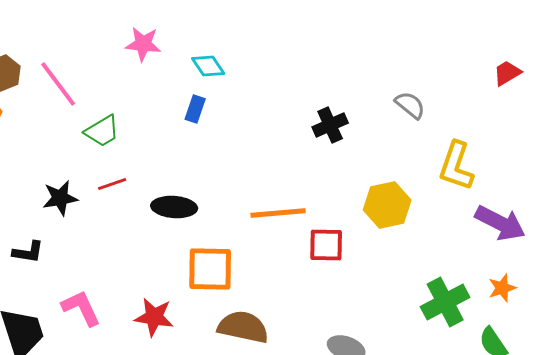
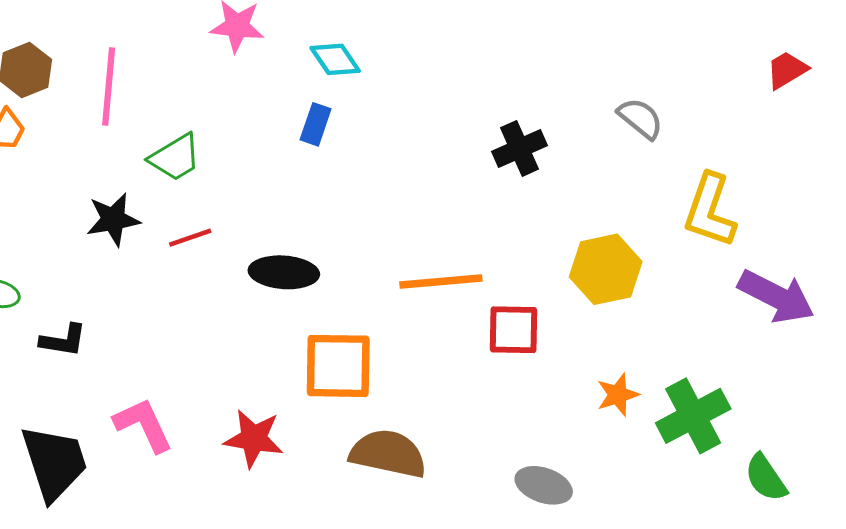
pink line: (58, 84) -> (109, 87), turned 42
black star: (60, 198) -> (113, 219), moved
orange star: (502, 288) -> (618, 395), moved

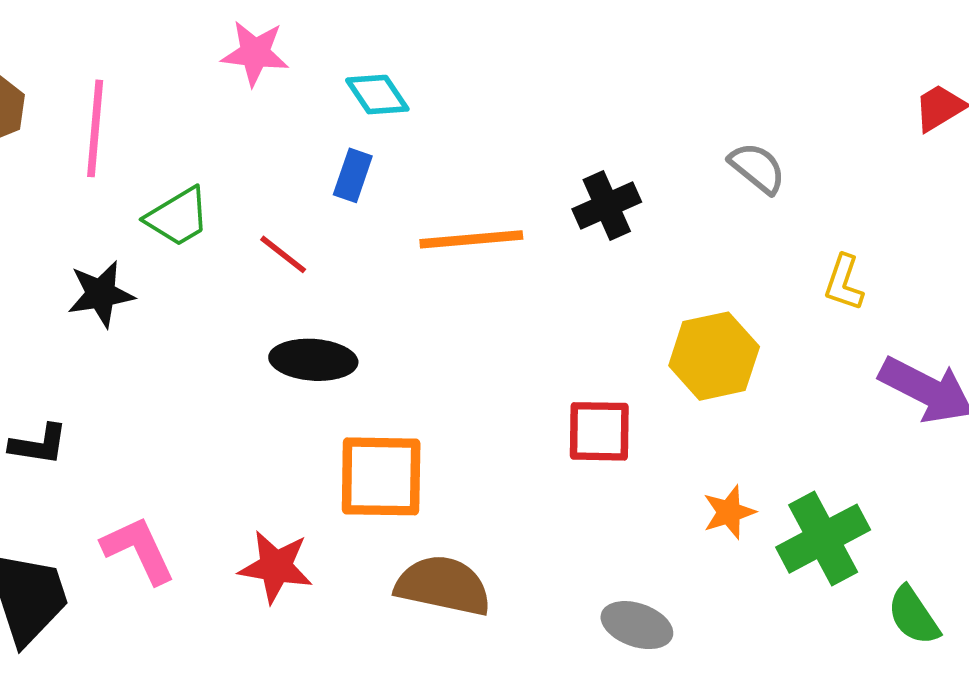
yellow L-shape: (710, 210) -> (844, 283), size x0.6
red line: (190, 238) -> (283, 254), moved, turned 57
orange line: (441, 281) -> (471, 239), moved

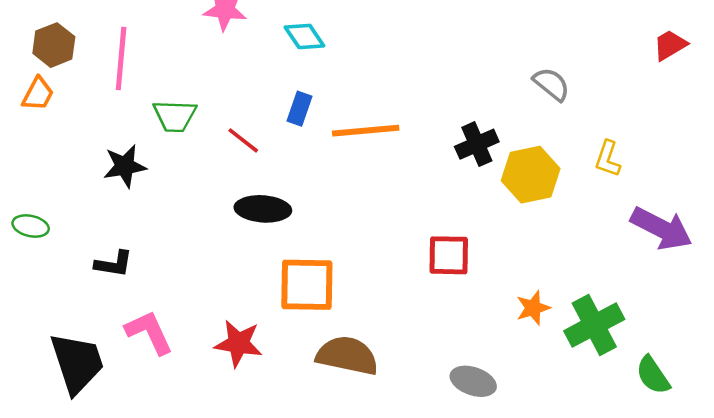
blue rectangle: (353, 175) -> (300, 109), moved
black cross: (607, 206) -> (477, 144), moved
green trapezoid: (178, 217) -> (175, 116), turned 33
yellow hexagon: (714, 356) -> (531, 175), moved
black L-shape: (39, 444) -> (114, 264), moved

